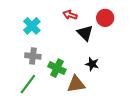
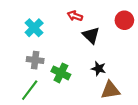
red circle: (105, 18) -> (124, 20), moved
brown triangle: (76, 84) -> (110, 90), moved

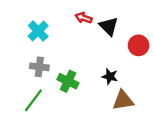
red circle: (124, 20) -> (139, 45), moved
black triangle: (91, 35) -> (109, 26), moved

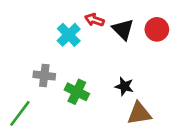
cyan cross: (38, 31) -> (69, 35), moved
red circle: (139, 45) -> (157, 29), moved
green line: (33, 100) -> (20, 113), moved

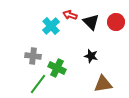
black star: (124, 86) -> (91, 56), moved
green line: (20, 113) -> (38, 84), moved

